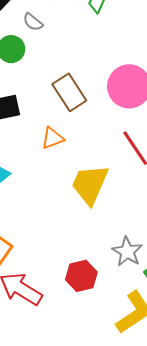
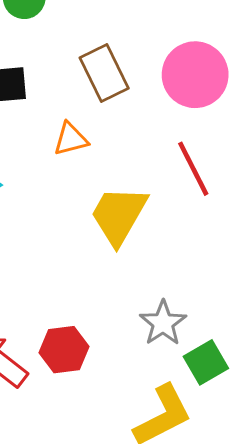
red hexagon: (81, 276) -> (64, 350), moved

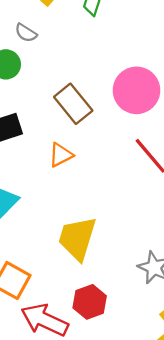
yellow trapezoid: (119, 215) -> (77, 238), moved

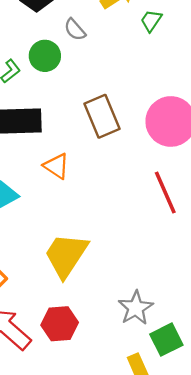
orange triangle: (61, 155) -> (56, 166), moved, turned 44

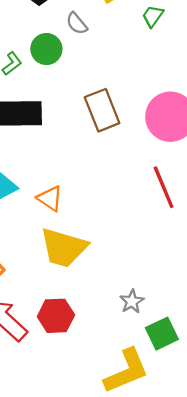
orange triangle: (56, 166) -> (50, 198), moved
yellow trapezoid: (66, 255) -> (64, 248), turned -108
gray star: (136, 308) -> (132, 301), size x0.7

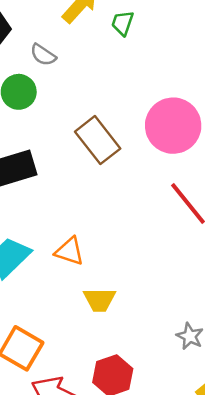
yellow trapezoid: (64, 248) -> (100, 300), size x0.6

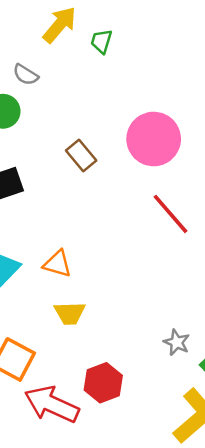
brown rectangle: (98, 140) -> (81, 155), size x0.7
yellow trapezoid: (100, 300) -> (70, 313), moved

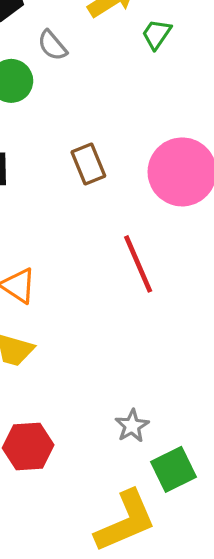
red line: (171, 214) -> (138, 264), moved

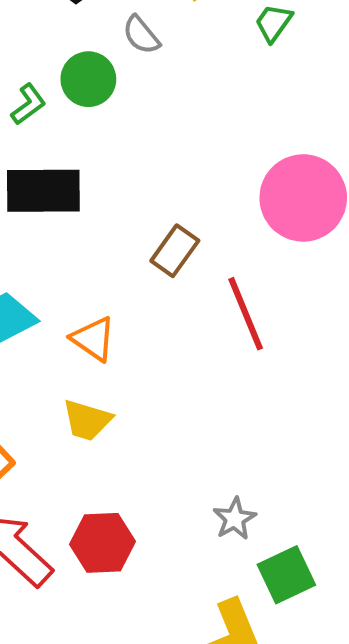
brown rectangle: (88, 164) -> (175, 251), moved, turned 57

